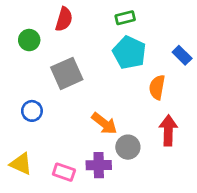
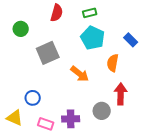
red semicircle: (64, 19) -> (57, 13), moved
blue circle: (32, 111) -> (33, 98), moved
orange arrow: (104, 123) -> (80, 74), moved
gray circle: (128, 147) -> (102, 111), moved

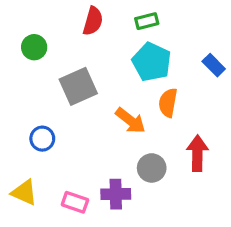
orange semicircle: (113, 63) -> (168, 103), moved
blue circle: (33, 98) -> (42, 139), moved
gray circle: (102, 111) -> (152, 168), moved

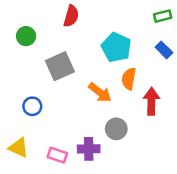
green rectangle: (147, 21) -> (163, 16), moved
red arrow: (197, 153) -> (151, 101), moved

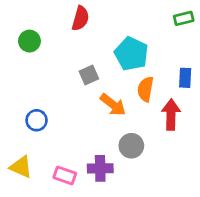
blue rectangle: (164, 50) -> (185, 78), moved, turned 48
gray square: (60, 66) -> (89, 75), moved, size x0.6

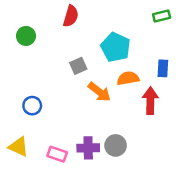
orange semicircle: (145, 89) -> (128, 78), turned 70
gray circle: (131, 146) -> (116, 145), moved

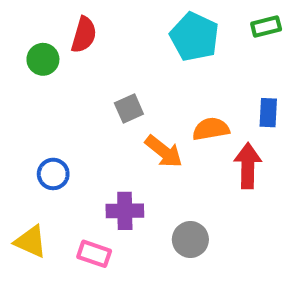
red semicircle: (71, 16) -> (84, 35), moved
cyan pentagon: (116, 47) -> (194, 37), moved
purple cross: (88, 148) -> (125, 211), moved

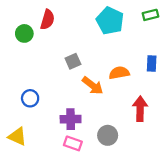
red arrow: (248, 166) -> (140, 109), moved
pink rectangle: (94, 254) -> (73, 143), moved

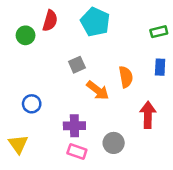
green rectangle: (150, 15) -> (159, 32), moved
cyan pentagon: (110, 21) -> (95, 22), moved
orange semicircle: (119, 73) -> (126, 77), turned 90
yellow triangle: (17, 136) -> (18, 144), turned 30

